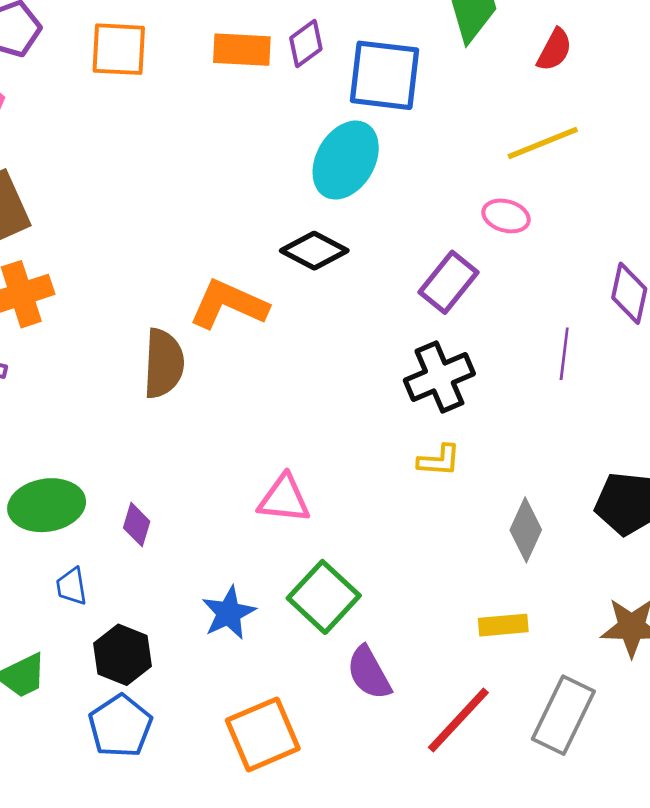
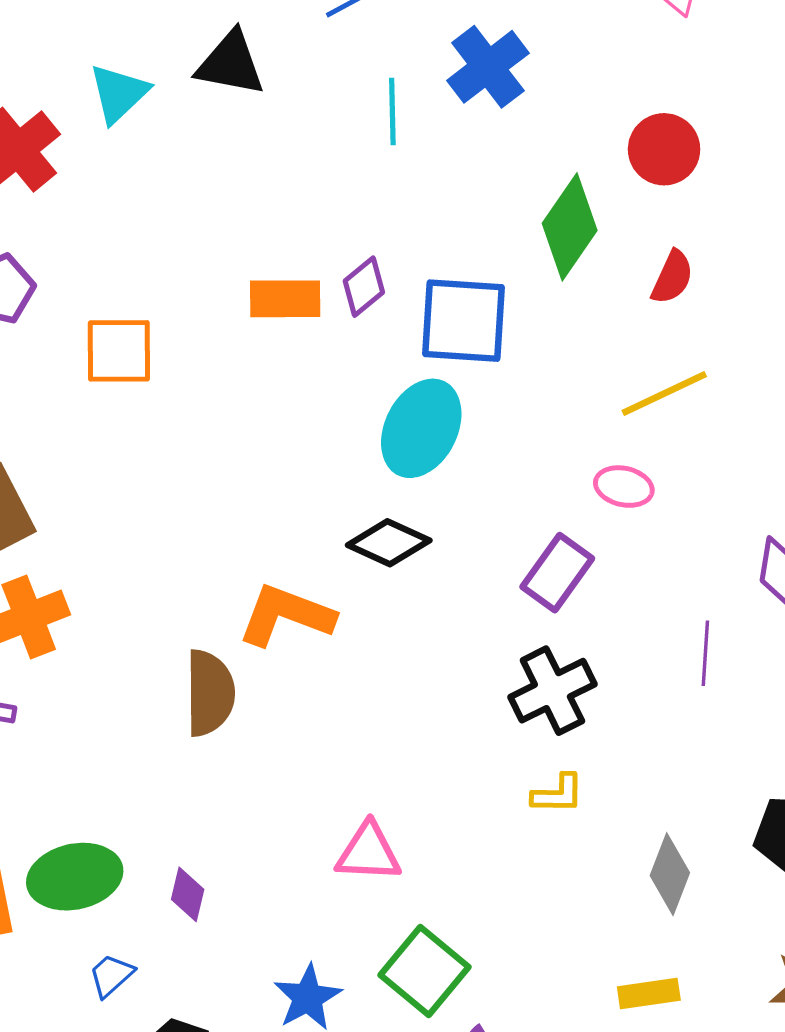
orange square: (119, 49) -> (119, 351), moved
blue trapezoid: (72, 586) -> (111, 975), turned 60

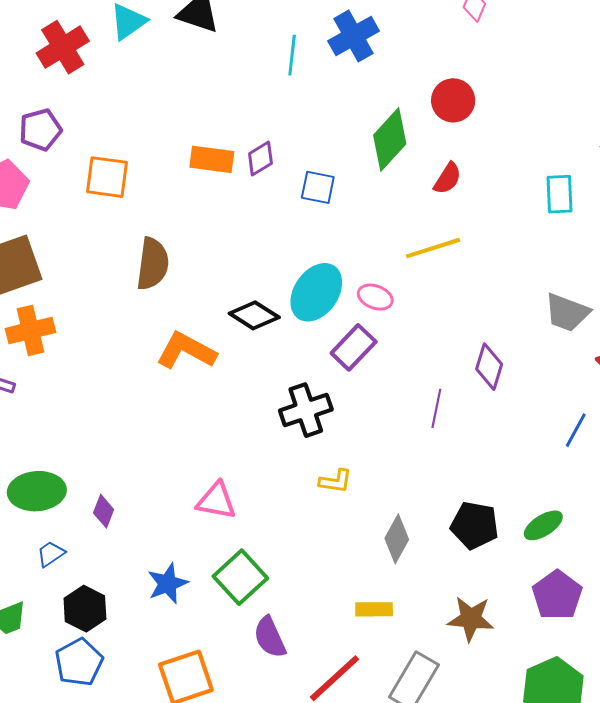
blue square: (464, 321) -> (318, 187), size x0.6
cyan ellipse: (421, 428) -> (316, 292), moved
pink ellipse: (624, 487) -> (375, 297), moved
black cross: (552, 691) -> (306, 410), moved
brown semicircle: (210, 693) -> (153, 264), moved

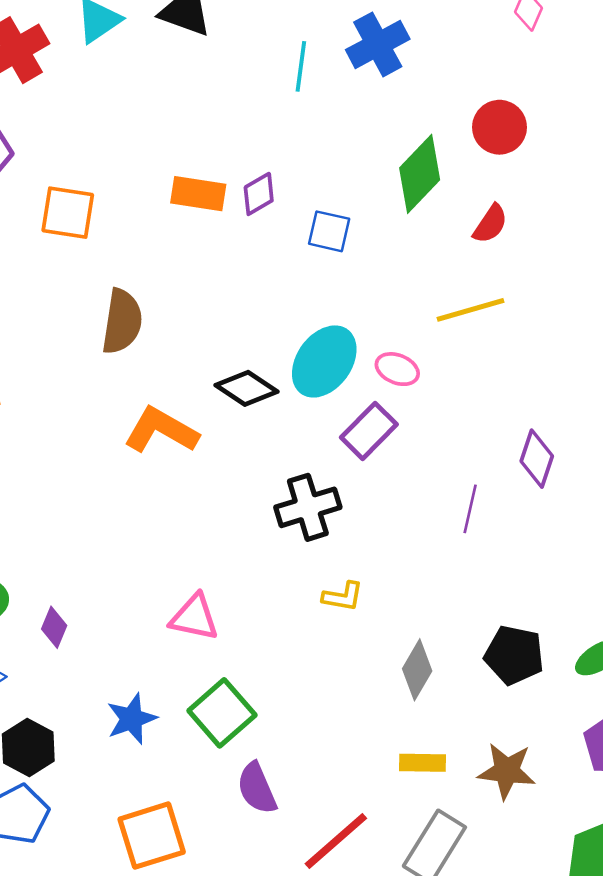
yellow rectangle: (374, 609) -> (422, 763), moved

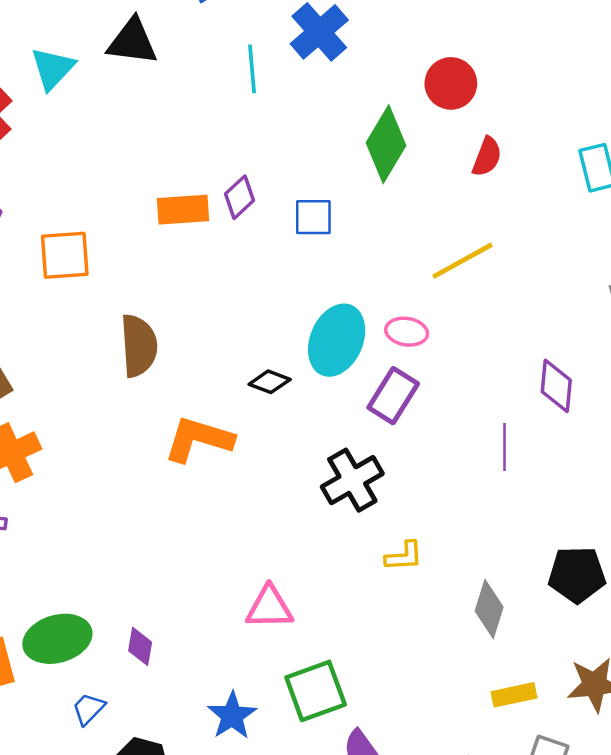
red semicircle: (490, 224) -> (487, 157), moved
black diamond: (247, 388) -> (270, 382), size x0.7
green square: (222, 713) -> (316, 691), turned 34

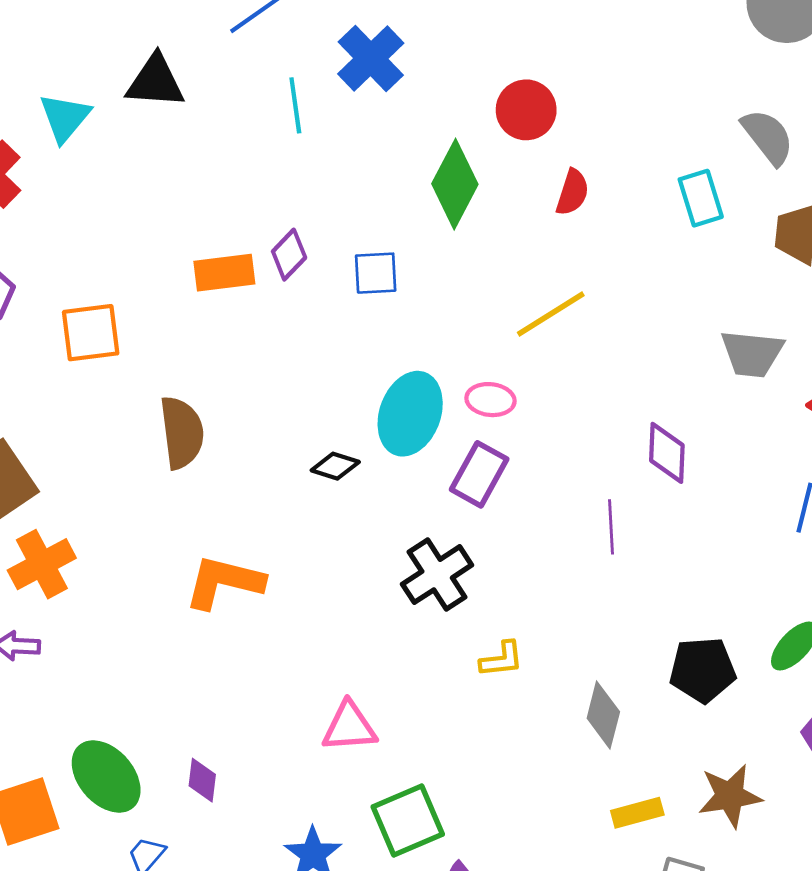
orange L-shape: (199, 439) -> (224, 582), moved
green ellipse: (57, 639) -> (106, 776), turned 68

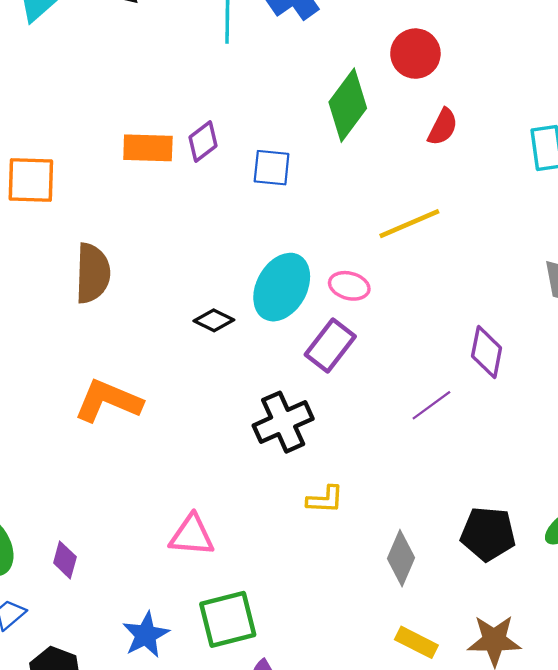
purple line: (611, 527) -> (431, 405), turned 48
yellow rectangle: (637, 813) -> (416, 642), turned 33

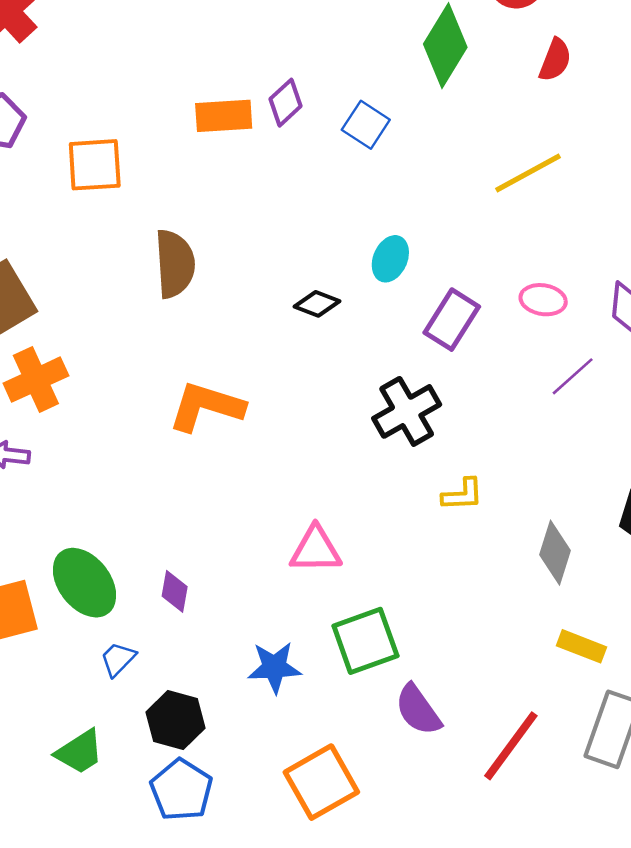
blue square: (272, 168) -> (366, 125), turned 33
pink ellipse: (349, 286) -> (543, 300), moved
cyan ellipse: (282, 287) -> (390, 259), size x0.6
blue star: (146, 635) -> (274, 667), turned 30

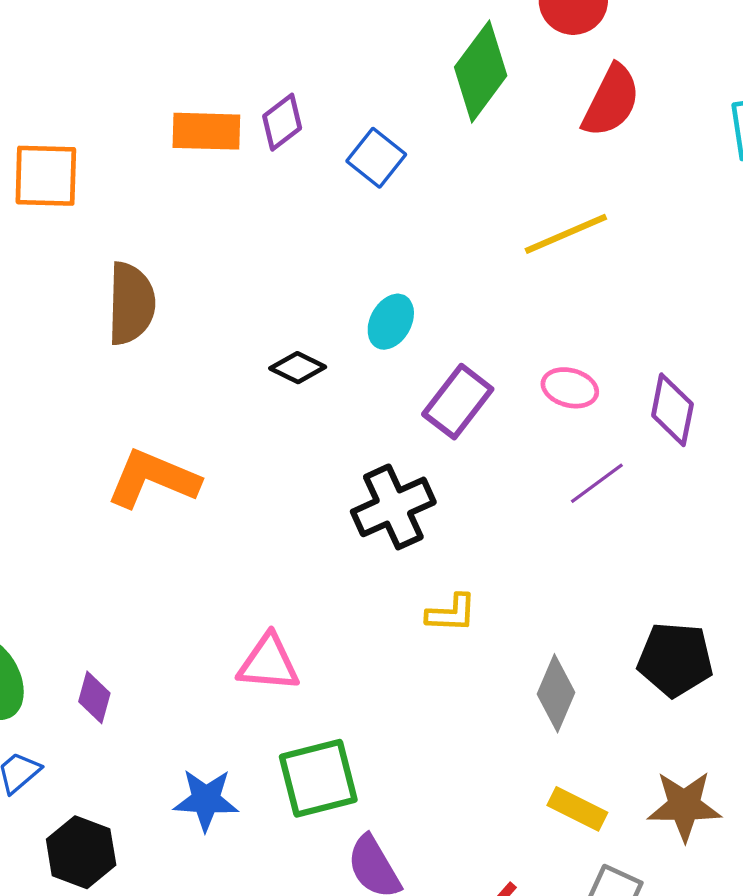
red semicircle: (555, 60) -> (611, 101), size x1.4

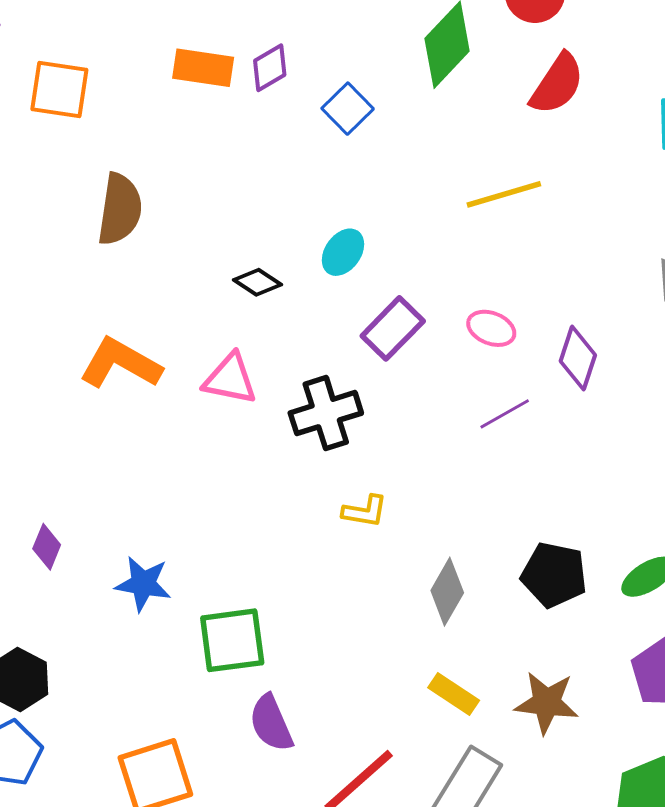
pink triangle: (269, 663) -> (230, 379), moved
blue star: (206, 800) -> (143, 584), moved

